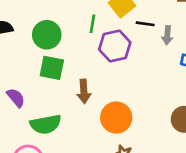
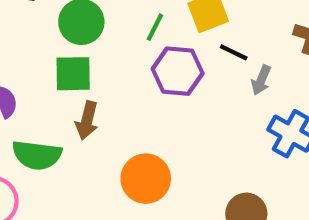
green square: (52, 68) -> (73, 74), turned -30
brown arrow: (84, 91) -> (87, 120), moved

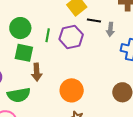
green line: (155, 27) -> (48, 35), moved
green square: (73, 74) -> (24, 53), turned 30

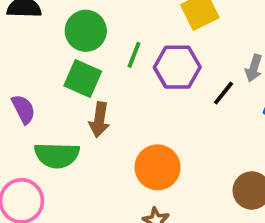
black line: (94, 21) -> (223, 93), moved, turned -72

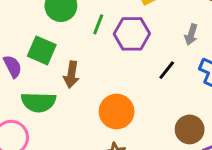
green square: (83, 78) -> (42, 50), moved
black line: (223, 93) -> (167, 70), moved

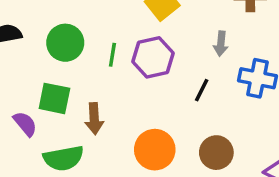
brown circle: (190, 129) -> (216, 153), moved

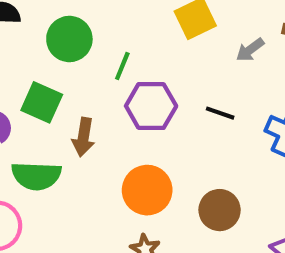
gray arrow: (221, 44) -> (250, 50), moved, turned 35
purple hexagon: (153, 57) -> (151, 106), moved
black line: (202, 90) -> (220, 113), moved, turned 70

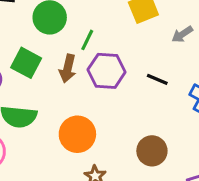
brown arrow: (83, 137) -> (68, 69), moved
orange circle: (147, 190) -> (77, 134), moved

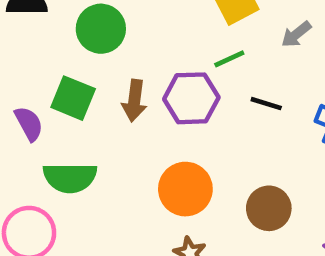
green line: (87, 40) -> (229, 59), moved, turned 45
orange circle: (77, 134) -> (185, 189), moved

